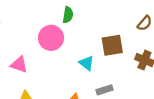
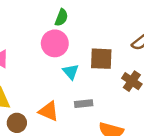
pink circle: (51, 38) -> (55, 43), moved

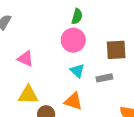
cyan triangle: (71, 72) -> (77, 71), moved
gray rectangle: (84, 104) -> (104, 78), moved

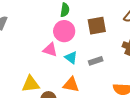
brown square: (116, 50) -> (97, 26), moved
pink triangle: (25, 59) -> (50, 50), moved

